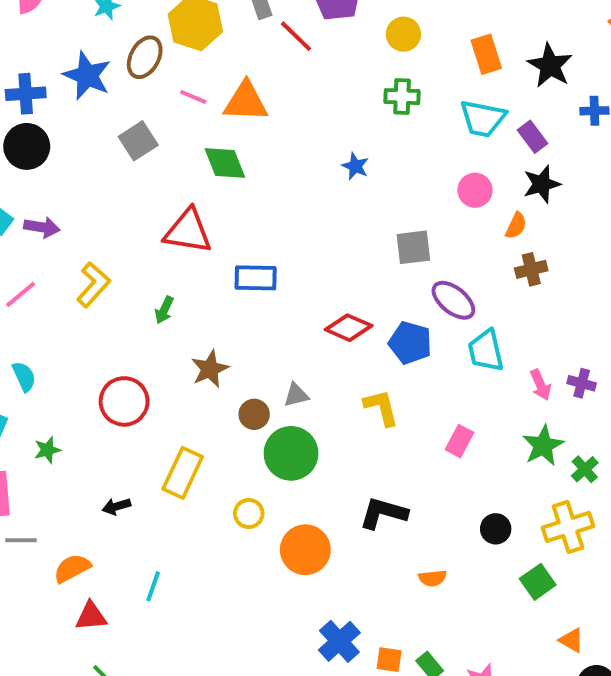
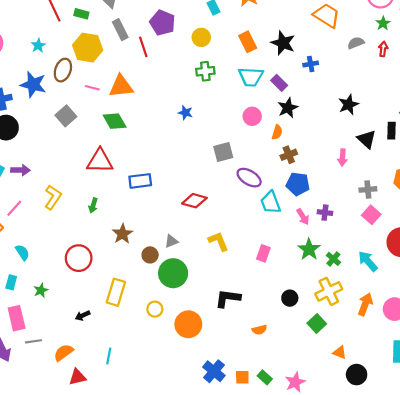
red line: (296, 36) -> (143, 47), turned 36
blue pentagon: (410, 343) -> (298, 184), moved

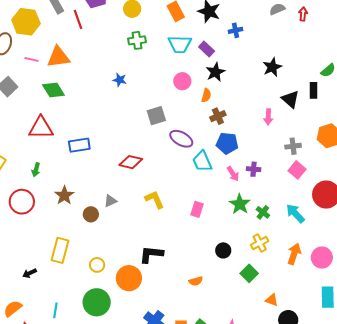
red circle: (79, 258) -> (22, 202), moved
green circle: (173, 273) -> (97, 302), moved
yellow cross: (329, 291) -> (260, 243), size x0.7
black L-shape: (228, 298) -> (151, 254), moved

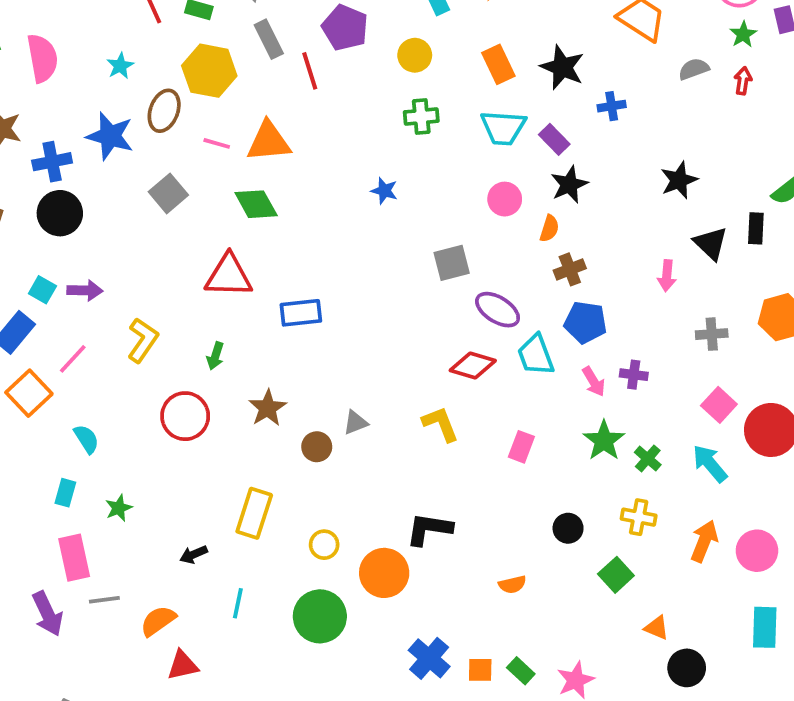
red diamond: (131, 162) -> (473, 366), moved
pink square: (297, 170) -> (719, 405), moved
yellow cross: (260, 243) -> (639, 517), turned 36
cyan line: (55, 310) -> (238, 603), moved

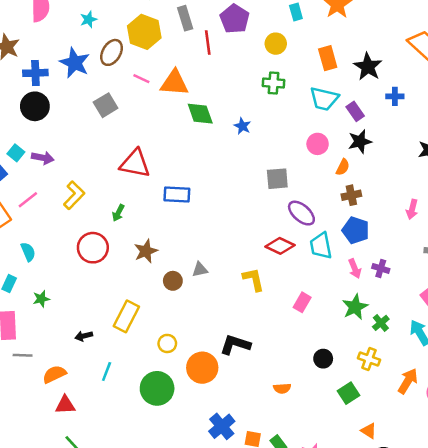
green diamond: (256, 204) -> (200, 114), moved

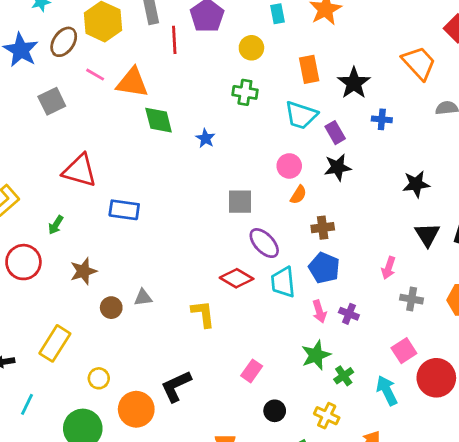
orange semicircle: (343, 167) -> (298, 195), moved
pink arrow: (412, 209) -> (388, 268), moved
pink rectangle: (302, 302) -> (252, 371), moved
black L-shape: (235, 345) -> (176, 386), turned -48

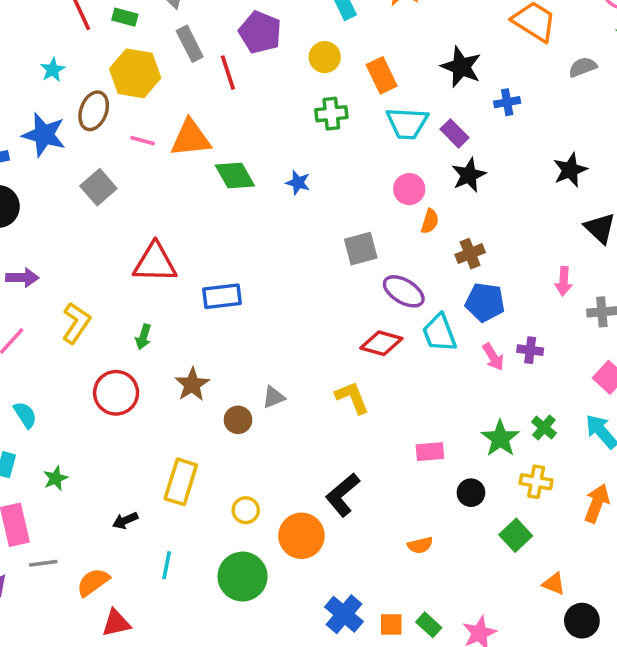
orange rectangle: (309, 69) -> (382, 75), moved
green star: (316, 355) -> (500, 438), moved
pink rectangle: (252, 371) -> (430, 452), turned 65

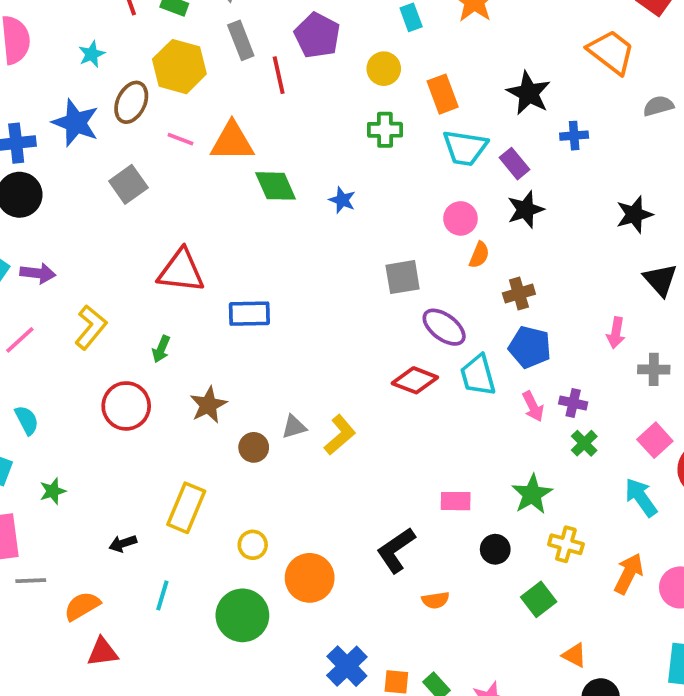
yellow L-shape: (352, 398) -> (340, 435), moved, turned 66
green cross: (544, 428) -> (584, 443), moved
black L-shape: (343, 495) -> (396, 550), moved

